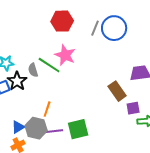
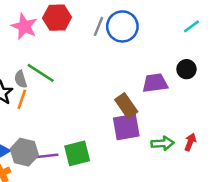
pink star: (65, 55) -> (24, 26), moved
purple square: (133, 108) -> (126, 127), moved, size x1.6
orange line: (47, 109) -> (22, 99), moved

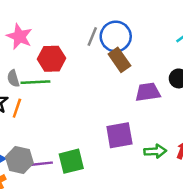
red hexagon: (57, 18) -> (52, 59), moved
green line: (41, 73) -> (35, 82), turned -36
gray semicircle: (21, 79) -> (13, 78), moved
brown rectangle: (126, 106) -> (119, 60), moved

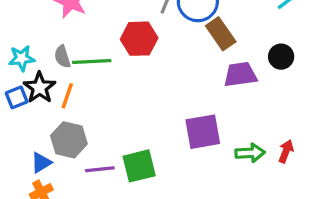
red hexagon: (52, 59) -> (139, 39), moved
brown rectangle: (119, 60) -> (221, 34), moved
gray hexagon: (19, 160) -> (69, 140), moved

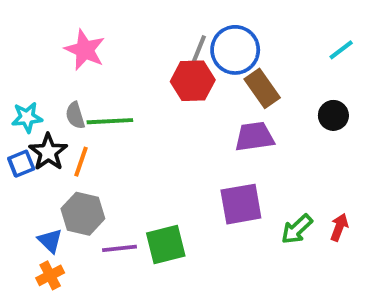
red hexagon: (139, 39) -> (193, 81), moved
purple trapezoid: (240, 75) -> (254, 137), moved
green arrow: (250, 153) -> (297, 229), turned 140
blue triangle: (41, 163) -> (50, 241), turned -45

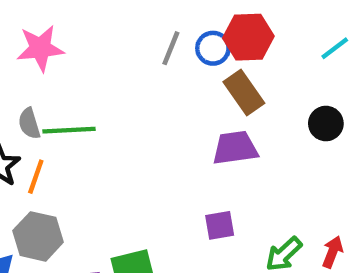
pink star: (85, 50) -> (40, 48), turned -30
blue circle: (235, 50) -> (213, 48), size x0.6
red hexagon: (193, 81) -> (248, 37), moved
purple square: (241, 204) -> (220, 225), size x0.6

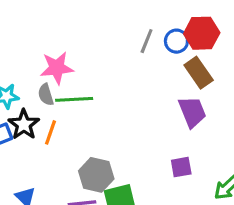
pink star: (40, 48) -> (57, 68), moved
purple trapezoid: (235, 148) -> (192, 112), turned 76
gray hexagon: (38, 236) -> (96, 175), moved

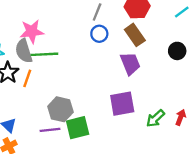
blue circle: (176, 41) -> (99, 34), moved
gray semicircle: (46, 95) -> (24, 51), size x1.5
purple square: (181, 167) -> (122, 104), size x1.6

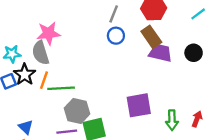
green line: (44, 54) -> (61, 88), moved
purple trapezoid: (130, 64) -> (160, 53), moved, turned -55
green arrow: (155, 118) -> (172, 120), turned -48

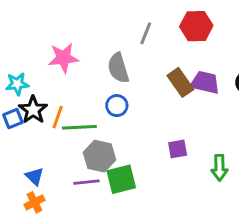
blue circle: (116, 36) -> (117, 106), moved
brown rectangle: (151, 37) -> (180, 82), moved
gray semicircle: (41, 53) -> (118, 68), moved
purple square: (139, 105) -> (178, 149), size x0.6

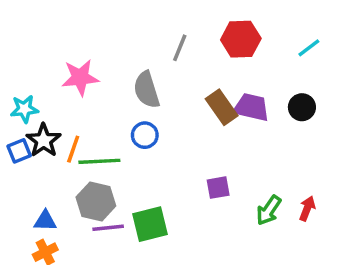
gray hexagon: (100, 156) -> (96, 202), moved
green arrow: (219, 168) -> (269, 210), turned 35
blue triangle: (35, 176) -> (45, 221), turned -42

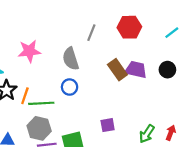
purple square: (218, 188) -> (108, 125), moved

